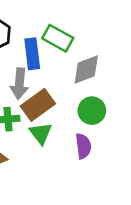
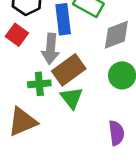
purple semicircle: (83, 146) -> (116, 133), moved

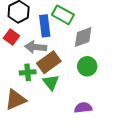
gray arrow: (51, 49) -> (36, 47), turned 90
purple semicircle: (116, 133) -> (83, 108), turned -90

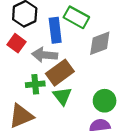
green circle: (87, 66) -> (105, 101), moved

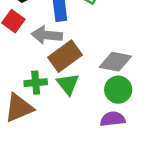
gray diamond: (100, 43) -> (115, 62), moved, turned 32
green cross: (35, 84) -> (36, 83), moved

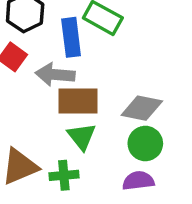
brown rectangle: (65, 56) -> (78, 101), turned 36
green cross: (36, 83) -> (64, 175), moved

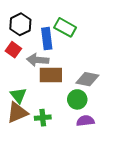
green triangle: (82, 136) -> (18, 95), moved
green circle: (145, 144) -> (77, 99), moved

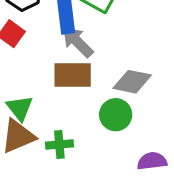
gray arrow: (38, 60) -> (78, 42), moved, turned 40
purple semicircle: (85, 121) -> (152, 161), moved

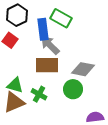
green triangle: (20, 108) -> (15, 85), turned -36
green cross: (59, 144) -> (39, 94), moved, turned 35

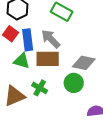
blue rectangle: (43, 29) -> (28, 40), moved
green triangle: (15, 85) -> (22, 61), moved

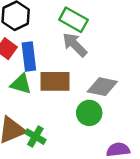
gray arrow: (51, 39) -> (75, 45), moved
green cross: (40, 88) -> (35, 137), moved

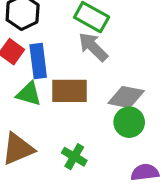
green circle: (89, 113) -> (129, 122), moved
green cross: (35, 137) -> (74, 157), moved

